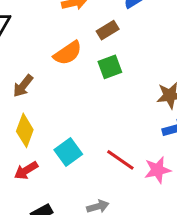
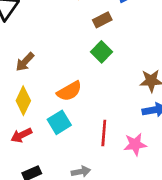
orange semicircle: (68, 53) -> (69, 91), moved
green square: (110, 67) -> (101, 52), turned -30
red line: (120, 160) -> (104, 133), turned 55

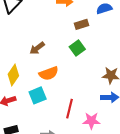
brown arrow: (25, 62) -> (37, 48), moved

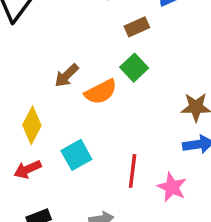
orange semicircle: (49, 73) -> (101, 92), moved
pink star: (91, 121) -> (172, 187), turned 30

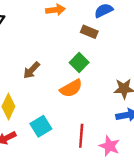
brown rectangle: (137, 27) -> (89, 32), moved, turned 49
orange semicircle: (101, 92) -> (71, 88), moved

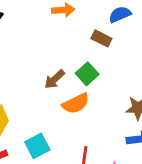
brown arrow: (31, 70) -> (55, 79), moved

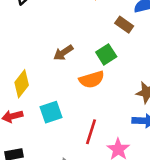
brown arrow: (55, 79) -> (63, 53), moved

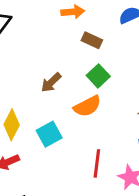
brown rectangle: (124, 25) -> (92, 40), moved
cyan square: (51, 112) -> (49, 134), moved

